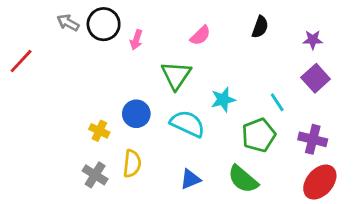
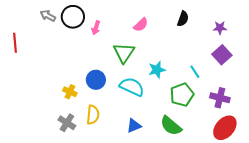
red line: (21, 61) -> (15, 43), turned -48

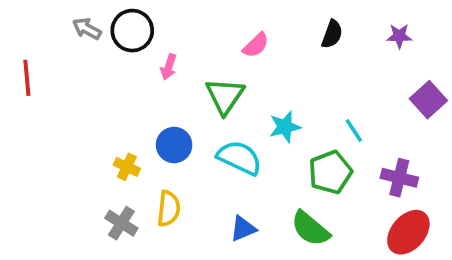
pink arrow: (96, 28) -> (169, 67), moved
purple star: (220, 28) -> (399, 36), moved
purple square: (222, 55) -> (428, 100), moved

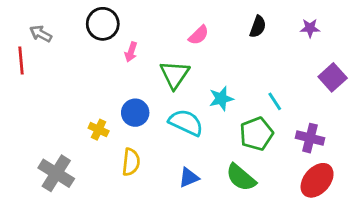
gray arrow: (87, 29) -> (41, 34), moved
gray cross: (121, 223) -> (56, 173), moved, size x1.4

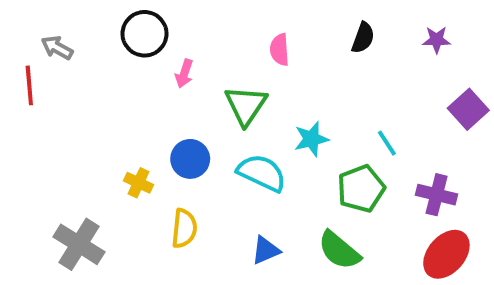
pink semicircle: (199, 35) -> (280, 50), turned 130

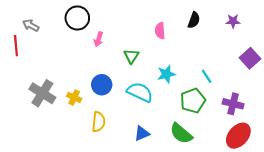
pink semicircle: (280, 50) -> (160, 31), moved
green triangle: (246, 105) -> (131, 56), size x0.7
gray cross: (79, 244) -> (42, 93), moved

